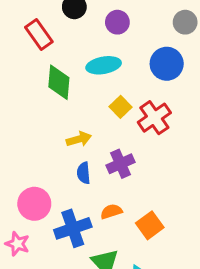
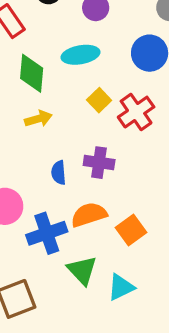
yellow arrow: (79, 139) -> (38, 119), moved
purple cross: (120, 164) -> (99, 163), turned 32
orange semicircle: (111, 211) -> (89, 215), size x1.5

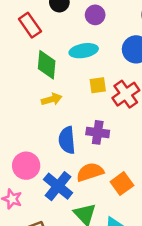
yellow square: (99, 100) -> (98, 85), turned 36
blue semicircle: (59, 173) -> (67, 140), size x1.5
blue cross: (47, 233) -> (58, 186), turned -32

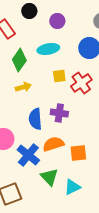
green diamond: (47, 65) -> (19, 60), turned 30
orange square: (122, 184) -> (78, 153), turned 30

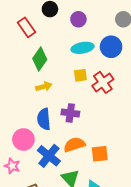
cyan ellipse: (48, 49) -> (83, 48), moved
purple cross: (59, 113) -> (70, 113), moved
blue semicircle: (35, 119) -> (44, 119), moved

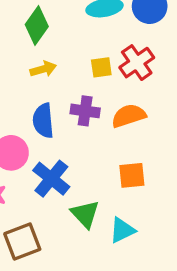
yellow square: (80, 75) -> (101, 67), moved
orange semicircle: (74, 145) -> (129, 116), moved

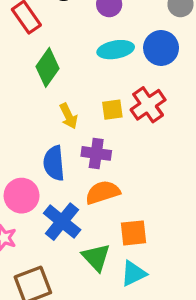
yellow arrow: (43, 69) -> (69, 116), moved, turned 80
orange semicircle: (129, 116) -> (103, 192), moved
orange square: (132, 175) -> (133, 233), moved

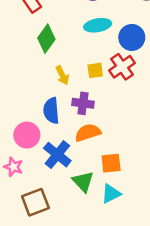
blue circle: (161, 48) -> (132, 37), moved

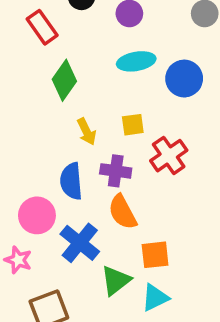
red cross: (122, 67) -> (169, 156), moved
orange semicircle: (88, 133) -> (123, 212), turned -100
green triangle: (83, 181) -> (116, 280), turned 35

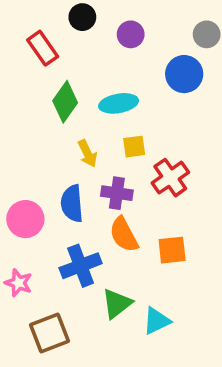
cyan ellipse: (136, 61) -> (119, 103), moved
blue circle: (184, 79) -> (184, 74), moved
pink circle: (37, 215) -> (25, 219), moved
blue cross: (80, 243) -> (81, 266), turned 30
orange square: (155, 255) -> (172, 250), moved

